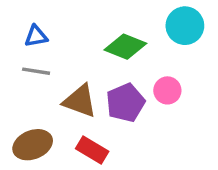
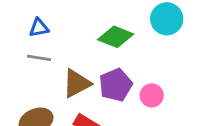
pink circle: (167, 90) -> (152, 95), moved
brown triangle: (80, 101) -> (77, 83), turned -48

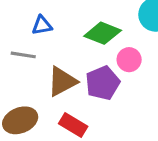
blue triangle: (39, 28) -> (42, 25), moved
pink circle: (152, 95) -> (129, 60), moved

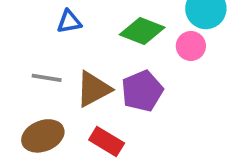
gray line: (23, 55) -> (47, 78), moved
pink circle: (129, 60) -> (191, 46), moved

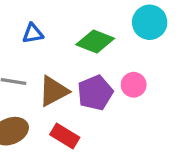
pink circle: (191, 46) -> (134, 85), moved

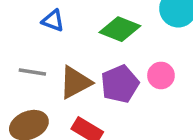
blue triangle: (33, 33) -> (53, 21), turned 30

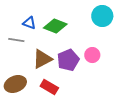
green diamond: (120, 29) -> (55, 26), moved
gray line: (32, 72) -> (16, 40), moved

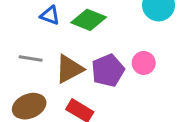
gray line: (16, 40) -> (31, 59), moved

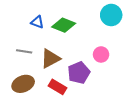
purple pentagon: (108, 70) -> (79, 73), moved

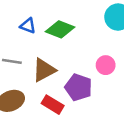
purple pentagon: (79, 73) -> (78, 87), turned -30

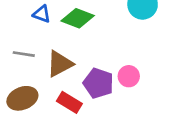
pink circle: (106, 65) -> (129, 76), moved

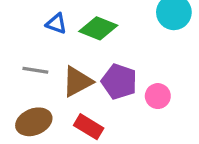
purple pentagon: (98, 83) -> (119, 82), moved

